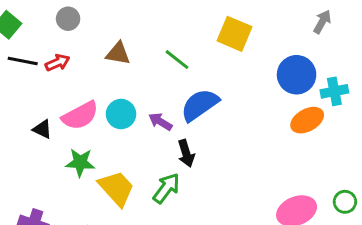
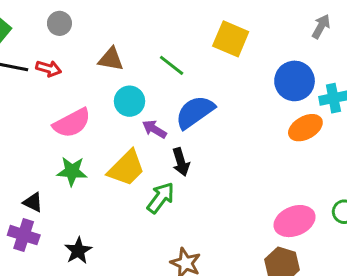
red arrow: (57, 63) -> (49, 68), turned 40
cyan circle: (121, 114) -> (130, 101), moved
black triangle: (42, 129) -> (33, 202), moved
yellow trapezoid: (116, 188) -> (126, 168), moved, turned 87

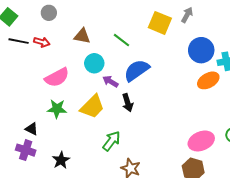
gray arrow: (321, 26) -> (187, 15), moved
green arrow: (161, 198) -> (111, 141), moved

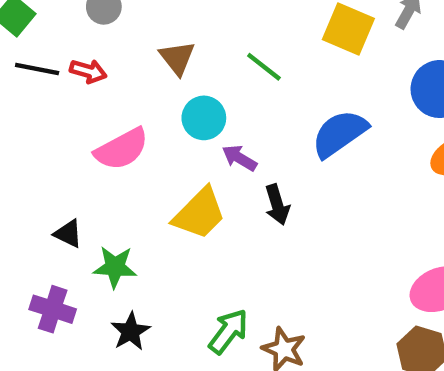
brown triangle: (82, 36) -> (177, 58), turned 42
blue semicircle: (137, 70) -> (340, 134), moved
green star: (57, 109) -> (115, 267), moved
black triangle: (32, 129) -> (68, 234), moved
green arrow: (111, 141) -> (228, 331), moved

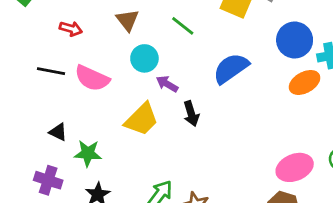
black line: (37, 69) -> (51, 71), moved
pink semicircle: (122, 149) -> (92, 78), turned 52

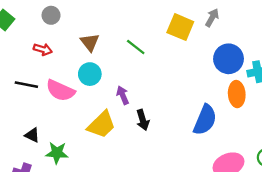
cyan circle: (144, 58) -> (90, 74), moved
blue semicircle: (231, 68) -> (205, 120), moved, turned 148
orange ellipse: (305, 82) -> (237, 94), turned -65
purple arrow: (167, 84) -> (123, 95), turned 36

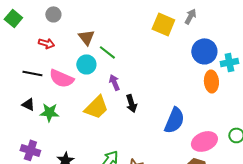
green line: (136, 47) -> (107, 52), moved
blue semicircle: (205, 120) -> (174, 120), moved
black triangle: (32, 135) -> (28, 104), moved
green star: (57, 153) -> (49, 112), moved

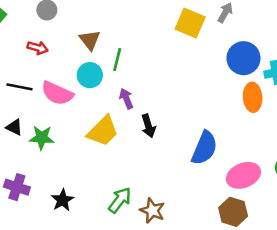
green line: (107, 52) -> (117, 59), turned 66

